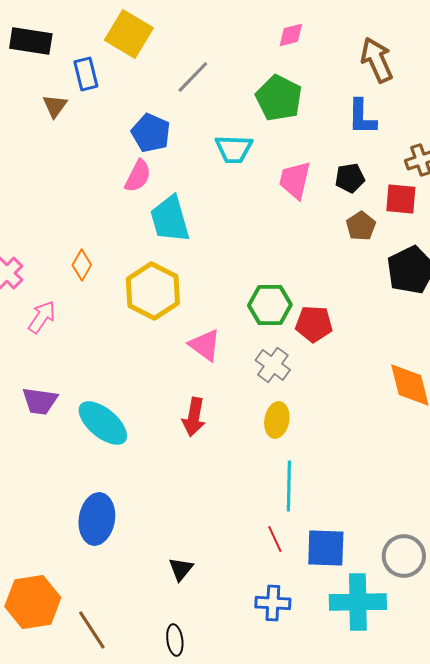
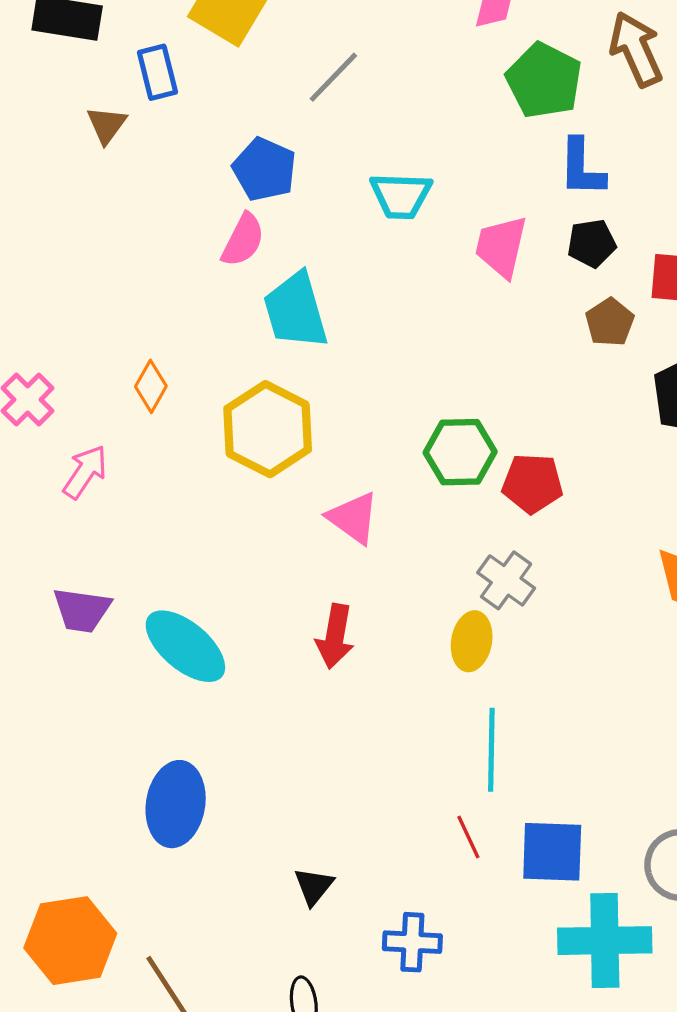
green pentagon: (279, 98) -> (544, 80), moved
blue L-shape: (362, 117) -> (582, 168), moved
gray cross: (273, 365) -> (506, 580), moved
blue cross: (273, 603) -> (412, 942), moved

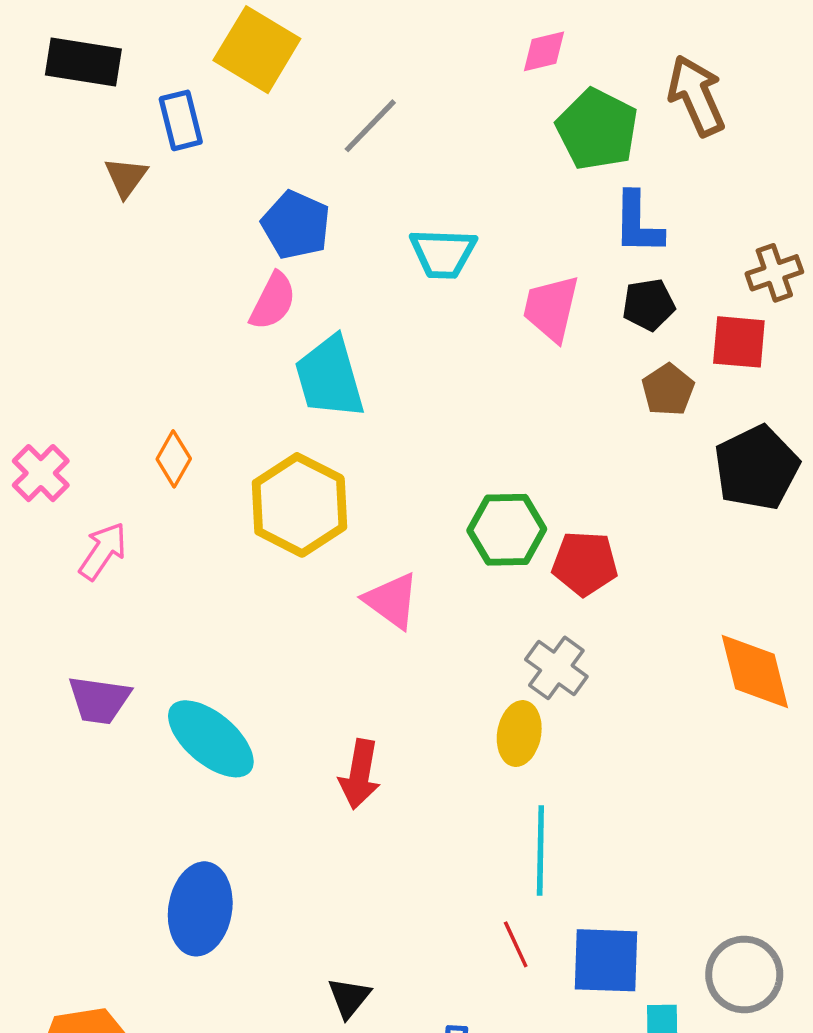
red arrow: (335, 636) -> (360, 774), moved

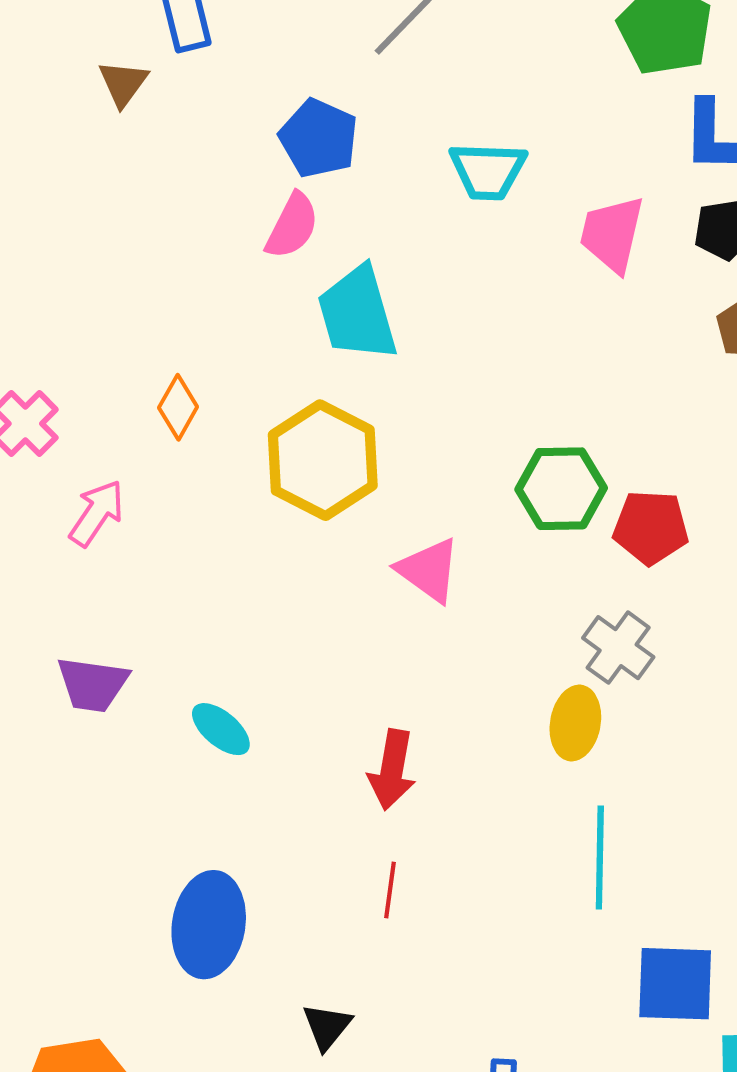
cyan ellipse: (211, 739) -> (221, 729), size x0.6
red line: (516, 944) -> (390, 890), moved, turned 33
black triangle: (349, 998) -> (327, 1027), moved

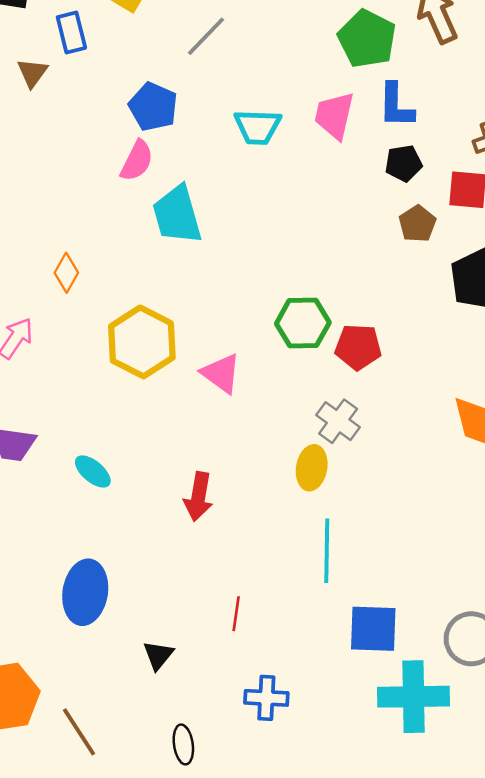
pink trapezoid: (612, 234) -> (334, 116), moved
yellow hexagon: (323, 460) -> (142, 342), moved
red line: (390, 890) -> (236, 614), moved

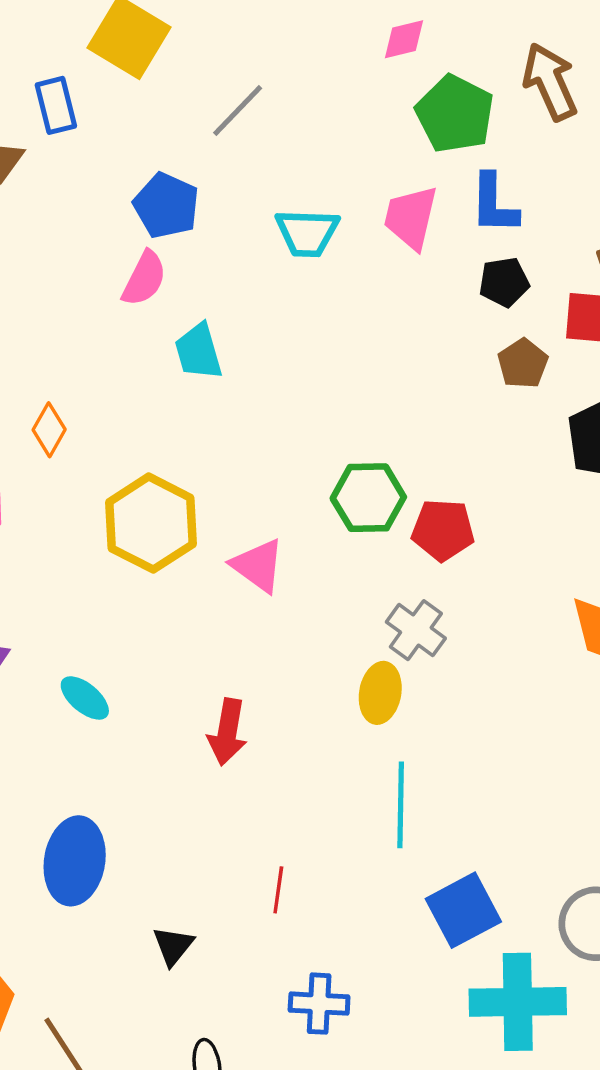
cyan trapezoid: (177, 215) -> (199, 352), size x0.7
blue square: (373, 629) -> (463, 910), turned -30

